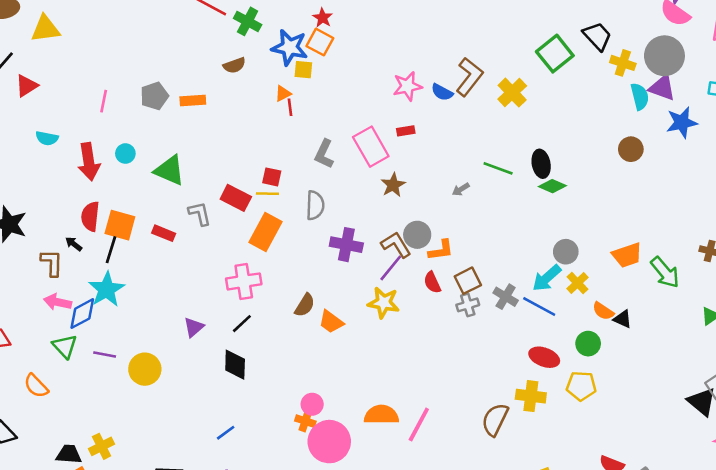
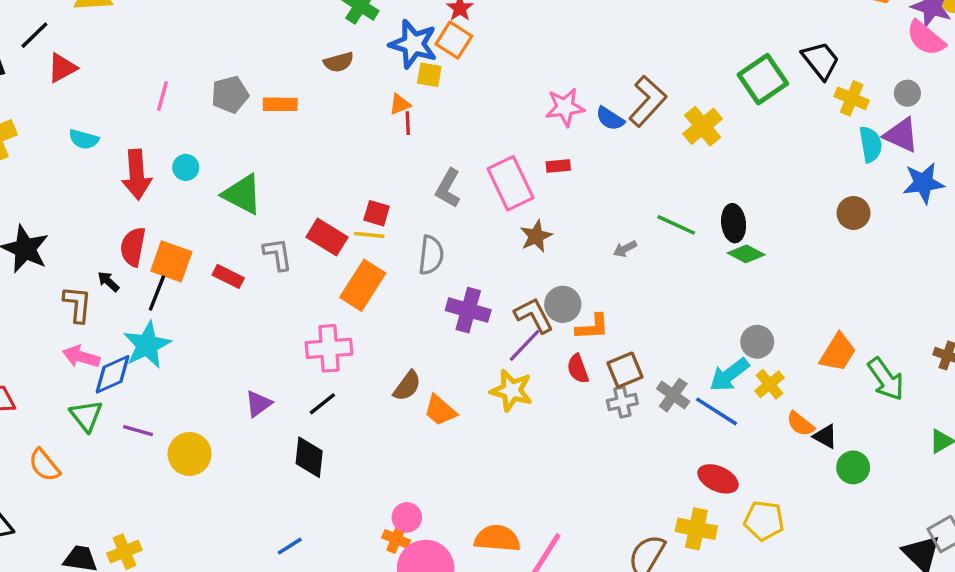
gray circle: (664, 56) -> (907, 93), size x0.5
orange trapezoid: (627, 255) -> (838, 352), turned -44
green circle: (588, 344) -> (853, 467), moved

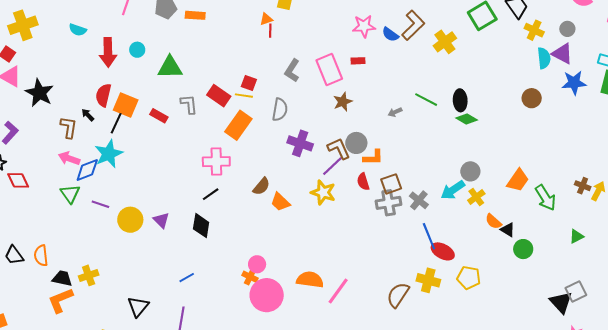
green triangle: (242, 194) -> (170, 67), turned -32
gray cross: (622, 402) -> (389, 203), size x1.4
purple triangle: (258, 404) -> (161, 220), moved, turned -42
blue line: (716, 411) -> (429, 236), moved, turned 32
orange semicircle: (44, 465) -> (41, 256), moved, turned 30

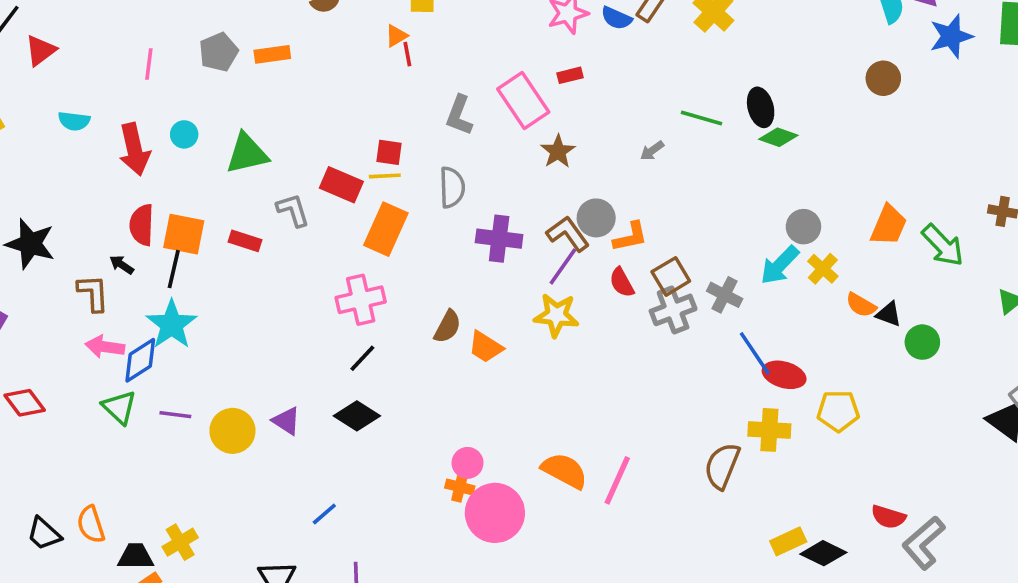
black diamond: (201, 226) -> (357, 416), turned -55
blue line: (187, 278) -> (324, 514), moved
orange semicircle: (310, 280) -> (564, 471), turned 32

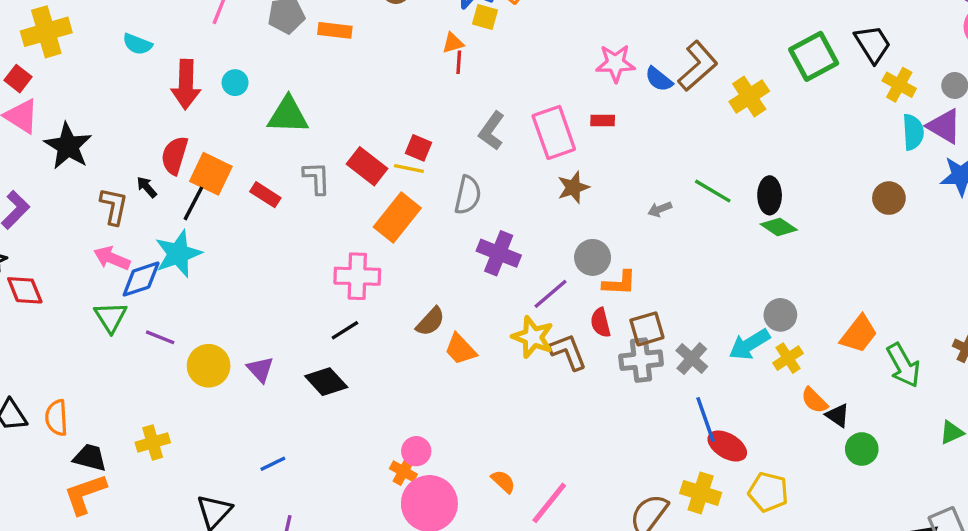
brown L-shape: (568, 234) -> (568, 352), moved
orange semicircle: (564, 471) -> (503, 481), size x0.6
yellow cross: (180, 542) -> (153, 442), moved

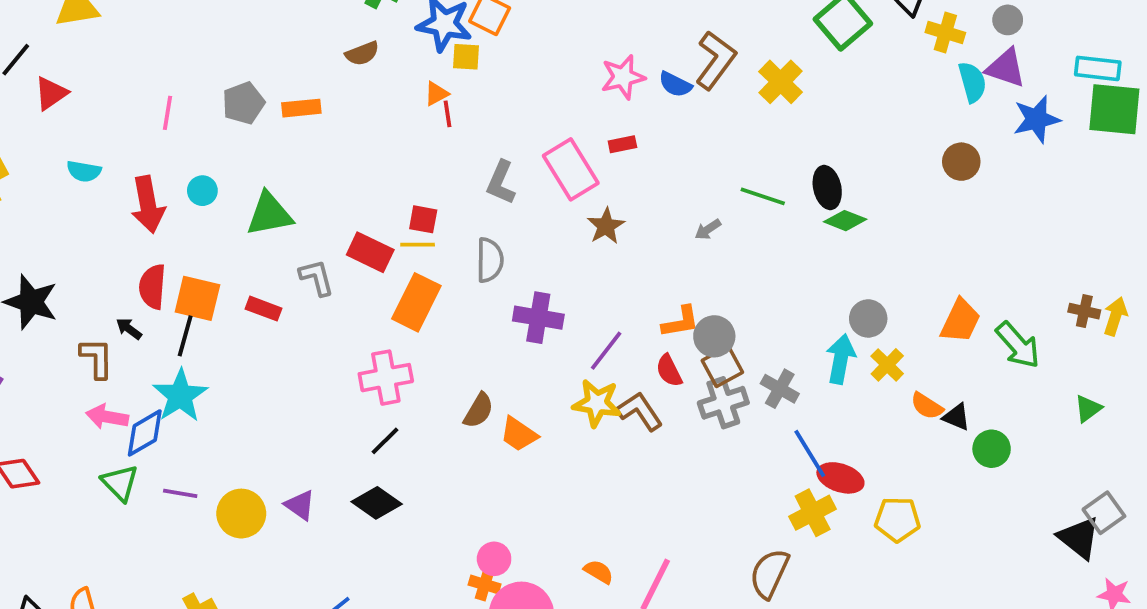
gray circle: (593, 257) -> (714, 336), moved
cyan arrow: (749, 344) -> (841, 359), turned 144
yellow cross: (701, 493) -> (813, 513), moved, turned -33

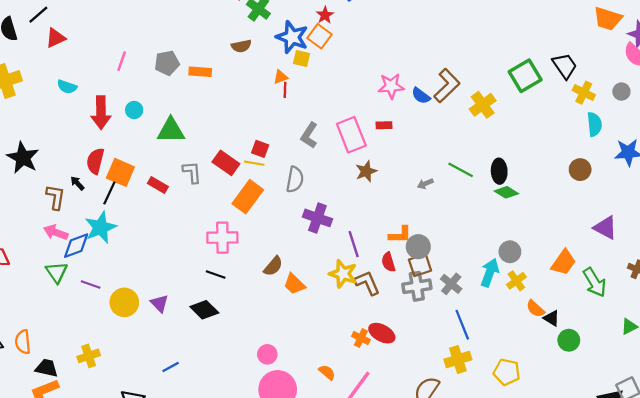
purple triangle: (1006, 68) -> (605, 228), moved
purple line: (606, 351) -> (354, 244), turned -65
black line: (385, 441) -> (216, 274), turned 54
red ellipse: (840, 478) -> (382, 333), moved
orange cross: (485, 585) -> (361, 338), moved

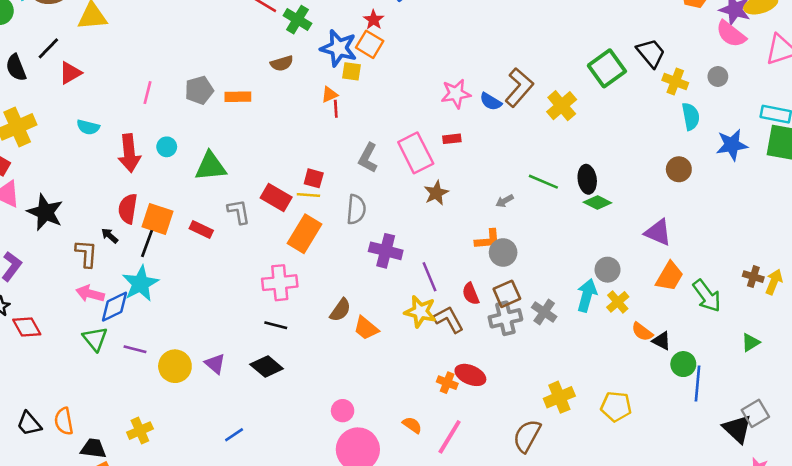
purple triangle: (605, 228) -> (658, 232), moved
orange L-shape: (400, 235) -> (488, 240), moved
gray circle: (418, 247) -> (503, 253), moved
blue line: (462, 325) -> (697, 383), moved, turned 32

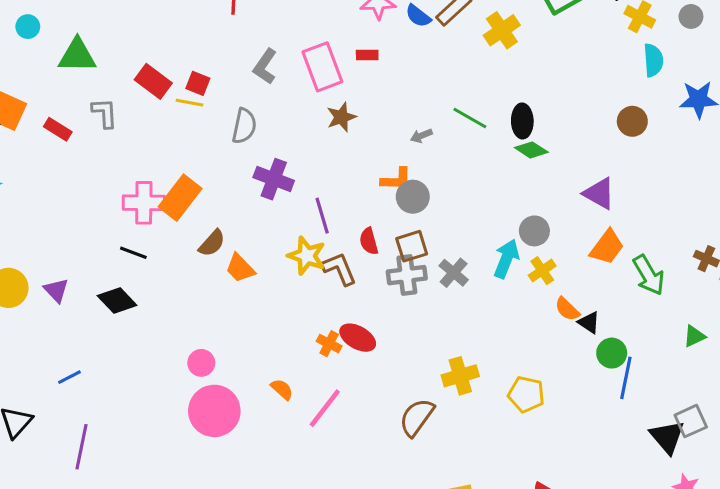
red rectangle: (276, 198) -> (153, 81), moved
orange rectangle: (304, 234) -> (180, 198), moved

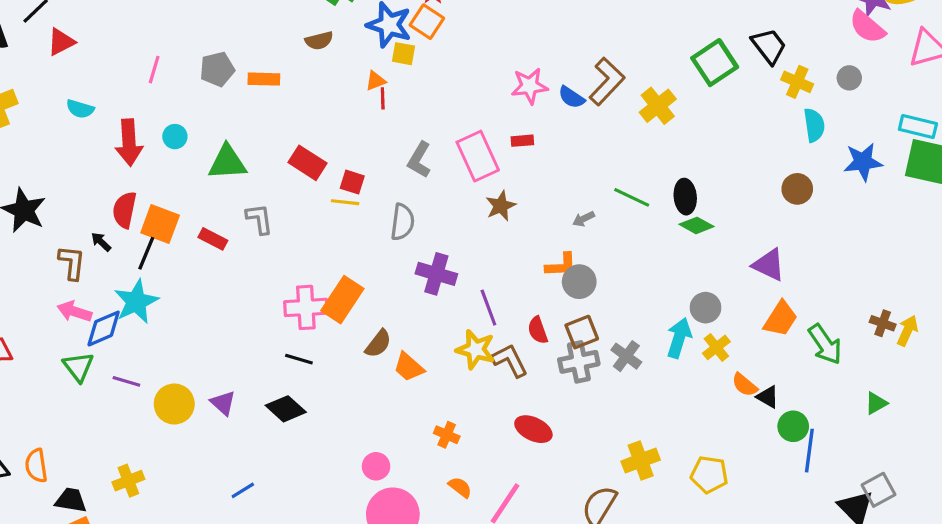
red rectangle: (153, 81) -> (307, 163), moved
orange cross: (329, 344) -> (447, 435), moved

